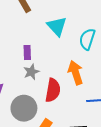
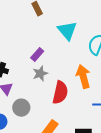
purple rectangle: (27, 52) -> (37, 55), turned 40
gray circle: (24, 108) -> (21, 108), moved, size x0.7

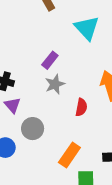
red semicircle: (60, 93) -> (81, 107), size x0.6

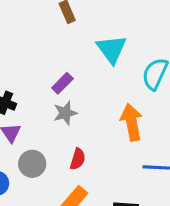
red semicircle: (81, 107) -> (78, 159), moved

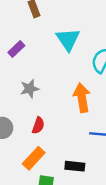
purple rectangle: (62, 83) -> (16, 49), moved

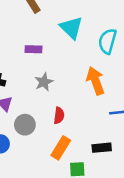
purple rectangle: (16, 49) -> (34, 49), moved, turned 56

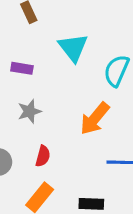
orange arrow: (95, 81) -> (95, 119), turned -128

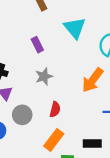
purple rectangle: (22, 68) -> (37, 45), turned 56

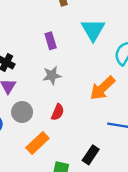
orange rectangle: (54, 140) -> (37, 143), moved
black rectangle: (92, 144) -> (91, 155), turned -66

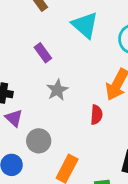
red semicircle: (58, 112) -> (96, 115), moved

